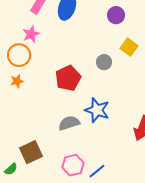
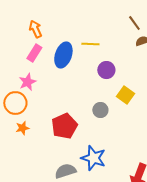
purple circle: (116, 15) -> (106, 70), moved
orange star: (17, 81) -> (22, 128), moved

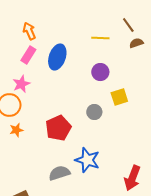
yellow line: (90, 44) -> (100, 38), moved
yellow square: (125, 95) -> (119, 97), turned 36

